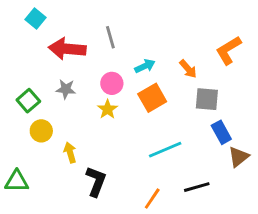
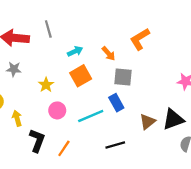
pink circle: (112, 83) -> (57, 110), moved
blue rectangle: (221, 132) -> (116, 103), moved
orange line: (152, 199) -> (64, 148), moved

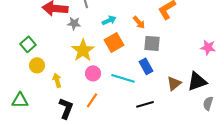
gray star: (14, 69) -> (74, 23), moved
yellow star: (46, 85) -> (83, 50), size x1.6
cyan line: (91, 116) -> (123, 78), turned 40
black L-shape: (37, 141) -> (66, 108), moved
orange line: (64, 148) -> (92, 100), moved

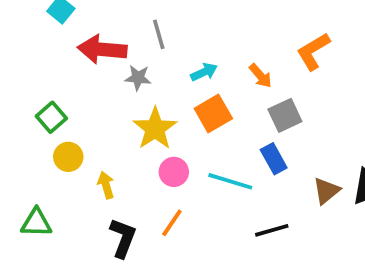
gray square: (152, 43) -> (285, 115), turned -30

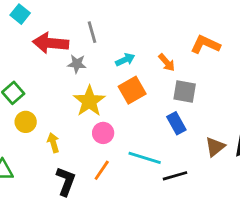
orange L-shape: (313, 51) -> (205, 44), turned 56
gray square: (285, 115) -> (185, 91), turned 35
cyan line: (230, 181) -> (145, 158), moved

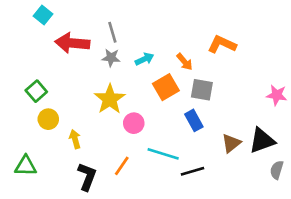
gray star: (77, 64) -> (111, 58), moved
orange square: (132, 90) -> (166, 87), moved
pink circle: (103, 133) -> (134, 123), moved

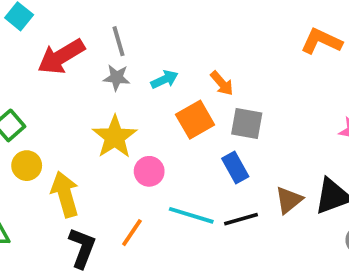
red arrow: (72, 43) -> (61, 57), turned -36
orange L-shape: (222, 44) -> (321, 41), moved
yellow arrow: (75, 139) -> (65, 194), size x1.6
black line: (193, 171) -> (241, 219), moved

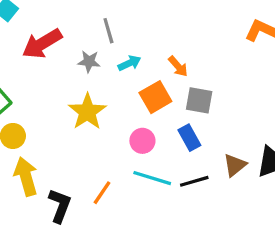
gray line: (119, 41) -> (108, 31), moved
pink circle: (149, 171) -> (142, 141), moved
yellow arrow: (65, 194) -> (26, 176), moved

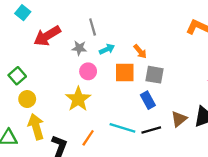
orange square: (155, 97) -> (125, 72), turned 30
yellow star: (87, 112) -> (78, 99), moved
pink circle: (142, 141) -> (88, 71), moved

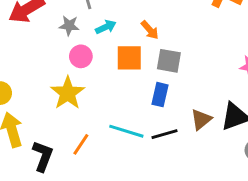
blue rectangle: (148, 100) -> (160, 95), turned 42

